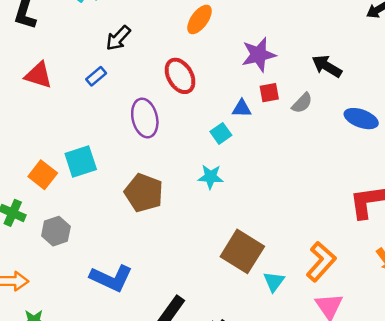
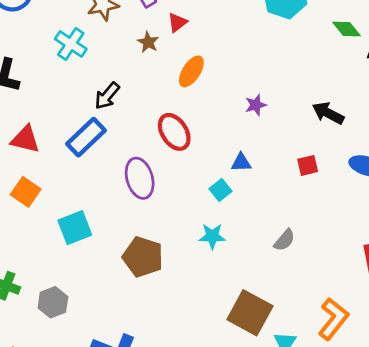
purple star: (259, 55) -> (256, 105), size x0.6
blue rectangle: (96, 76) -> (86, 137), size x1.8
red square: (269, 93) -> (308, 165), moved
gray semicircle: (302, 103) -> (284, 240), moved
orange square: (43, 175) -> (26, 192), moved

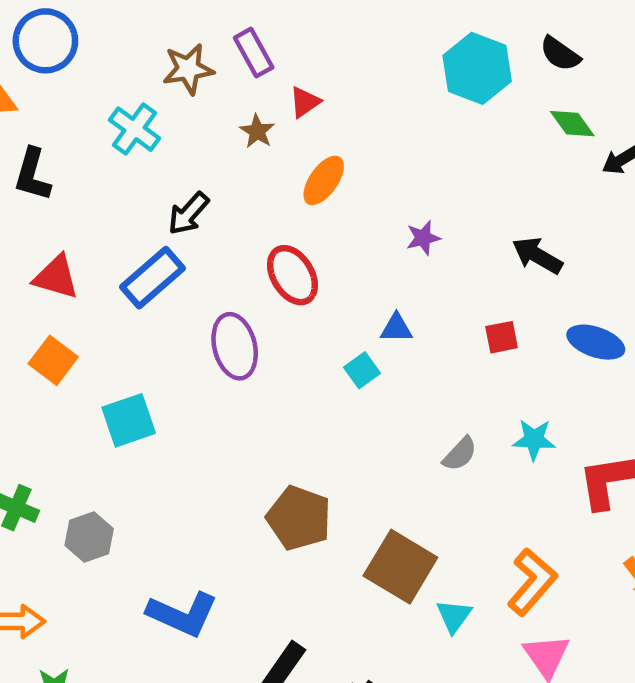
cyan star: (212, 236) -> (534, 439), moved
brown pentagon: (143, 257) -> (299, 518), moved

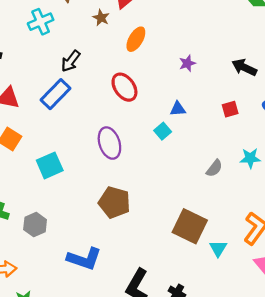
cyan cross: (135, 129) -> (41, 22), turned 35
purple ellipse: (235, 346) -> (109, 143), moved
brown pentagon: (299, 518) -> (114, 202), moved

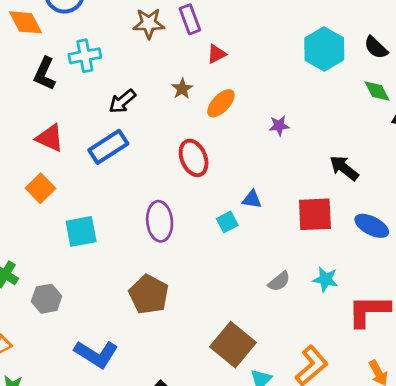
brown star: (101, 18) -> (182, 89), moved
cyan cross: (41, 22) -> (85, 56), moved
black arrow: (71, 61) -> (122, 101), moved
purple star: (187, 63) -> (279, 126), moved
red square: (230, 109) -> (315, 214), size x1.8

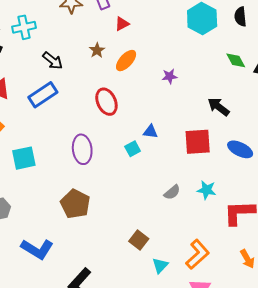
black semicircle: (376, 48) -> (240, 17), turned 42
green diamond: (377, 91) -> (236, 60), moved
black arrow: (122, 101) -> (53, 61), turned -100
brown square: (233, 345) -> (139, 240), size x0.6

